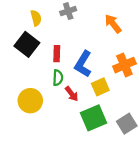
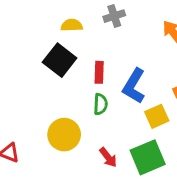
yellow semicircle: (36, 18) -> (72, 25), turned -77
red arrow: (72, 94) -> (108, 157), moved

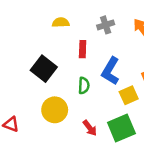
gray cross: (114, 16) -> (106, 25), moved
black square: (60, 60) -> (44, 69), moved
red rectangle: (99, 72) -> (83, 49), moved

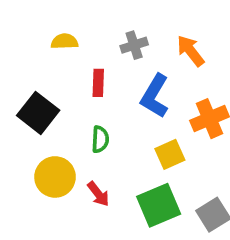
blue L-shape: (110, 71) -> (155, 96), moved
red arrow: (90, 128) -> (98, 194), moved

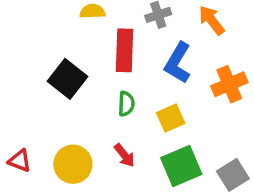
red rectangle: (98, 83) -> (124, 50), size x1.6
yellow square: (170, 154) -> (171, 118), moved
yellow circle: (55, 177) -> (73, 164), moved

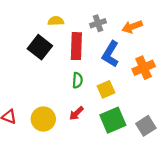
orange arrow: (212, 20) -> (132, 27), turned -72
black square: (68, 79) -> (40, 47), moved
red arrow: (124, 155) -> (76, 113), turned 84

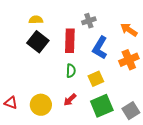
yellow semicircle: (56, 21) -> (36, 20), moved
orange arrow: (132, 27) -> (129, 30), moved, turned 54

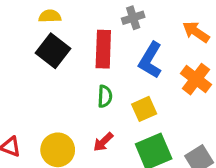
orange cross: (129, 60) -> (196, 79), turned -30

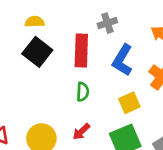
yellow square: (144, 109) -> (129, 103), moved

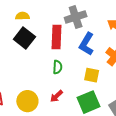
gray cross: (107, 23) -> (76, 17), size x1.5
yellow square: (129, 103) -> (92, 75), turned 35

